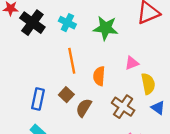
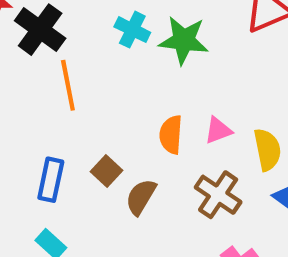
cyan cross: (67, 23) -> (132, 30), moved
orange line: (72, 61) -> (68, 85), moved
pink triangle: (132, 63) -> (218, 130), moved

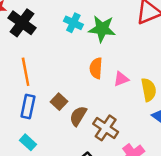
orange line: (68, 85) -> (26, 72), moved
orange semicircle: (171, 135) -> (96, 68), moved
brown cross: (218, 195) -> (106, 128), moved

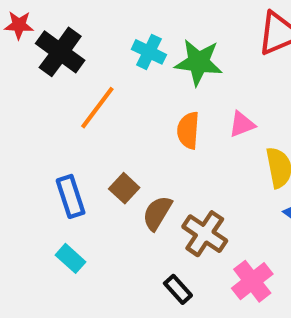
orange line: (26, 72) -> (97, 108), moved, turned 48
pink triangle: (121, 79) -> (242, 124), moved
blue rectangle: (28, 106) -> (71, 196), turned -30

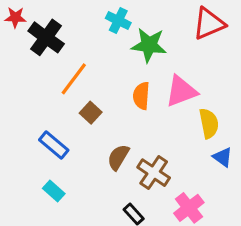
cyan cross: (149, 52) -> (118, 20), moved
pink triangle: (242, 124) -> (181, 91), size x1.6
brown square: (124, 188) -> (91, 113), moved
blue rectangle: (71, 196) -> (54, 145), turned -32

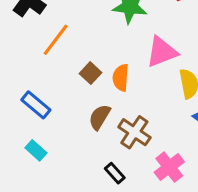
orange semicircle: (141, 96) -> (121, 78), moved
brown square: (91, 113) -> (90, 73), moved

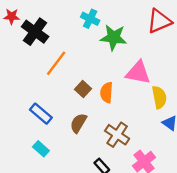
pink triangle: (162, 52) -> (138, 73), turned 32
brown semicircle: (100, 117) -> (78, 123), moved

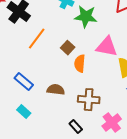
brown square: (83, 89) -> (68, 48), moved
brown semicircle: (78, 123) -> (56, 90), turned 66
brown cross: (117, 135) -> (89, 100), turned -30

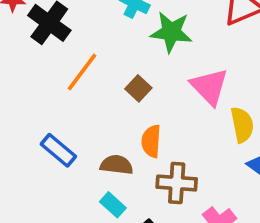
pink triangle: (107, 47) -> (209, 87), turned 35
orange semicircle: (80, 64) -> (151, 141), moved
cyan rectangle: (24, 112) -> (113, 205), moved

